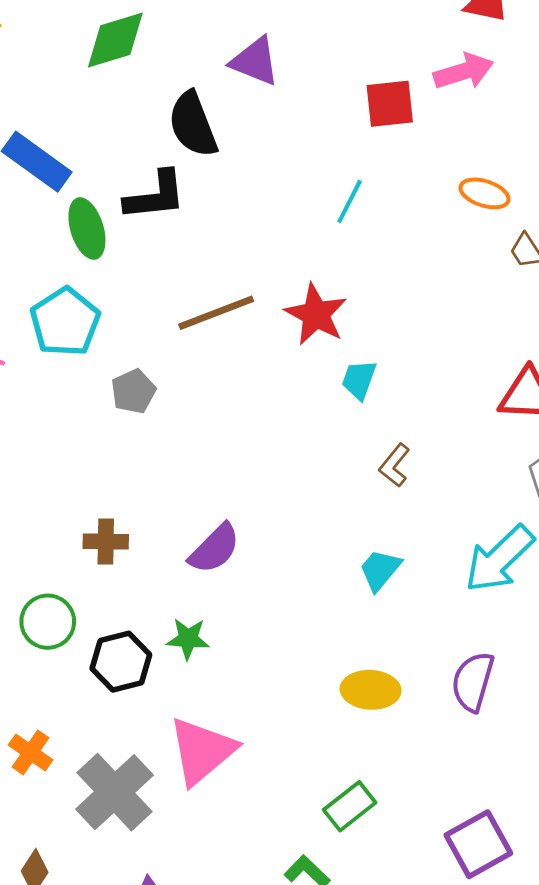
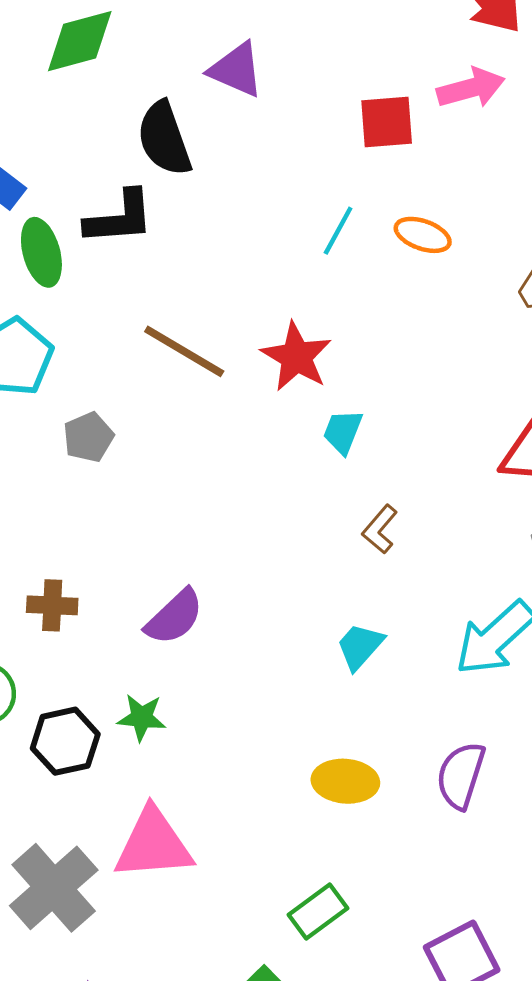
orange ellipse: (484, 193) -> (423, 235), moved
brown line: (216, 313) -> (184, 351), turned 50
pink triangle: (202, 751) -> (153, 844), turned 34

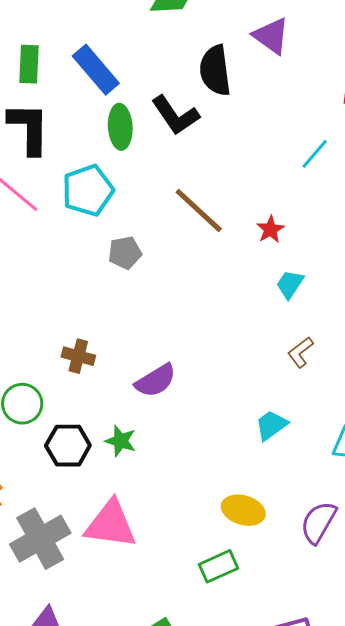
black L-shape: (119, 218) -> (175, 115), turned 48
red star: (296, 357) -> (270, 229), size x0.6
green rectangle: (318, 912) -> (219, 566), moved

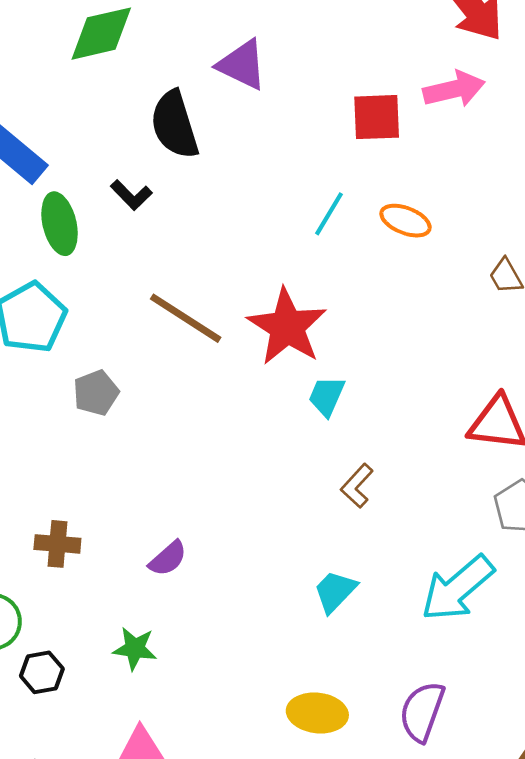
black L-shape: (175, 115) -> (131, 195), size x0.6
red star: (270, 229) -> (287, 327), size x2.0
purple semicircle: (156, 381) -> (168, 559), size x0.7
black hexagon: (68, 446) -> (42, 672), moved, size x0.7

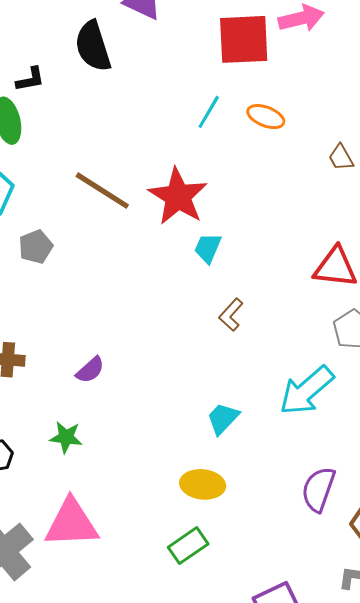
red square: (377, 117) -> (244, 39), size x1.4
black L-shape: (131, 195) -> (30, 79), moved, turned -56
cyan trapezoid: (335, 591) -> (223, 419), moved
purple semicircle: (422, 712) -> (318, 489), moved

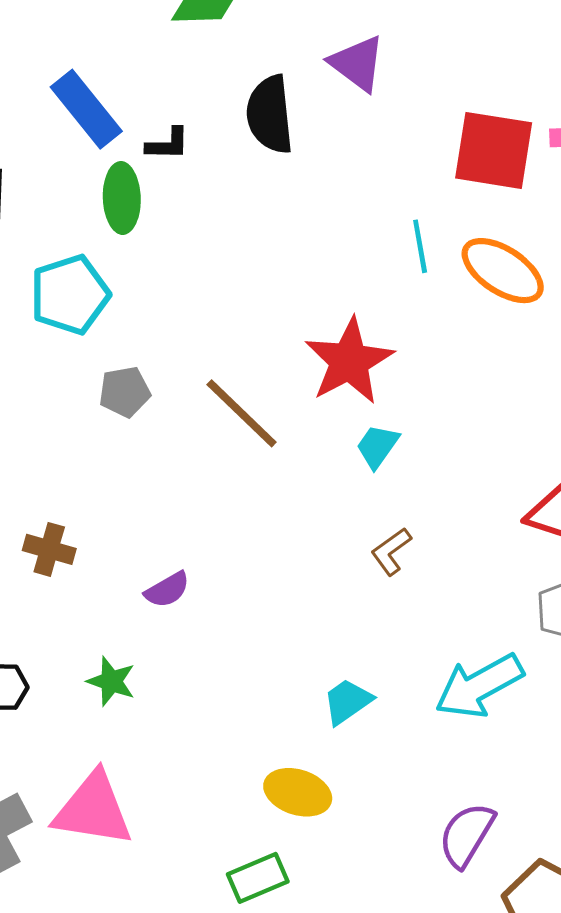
cyan line: (209, 112) -> (420, 246), turned -52
orange ellipse: (266, 117) -> (503, 271), size x1.5
brown line: (102, 191) -> (242, 413), moved

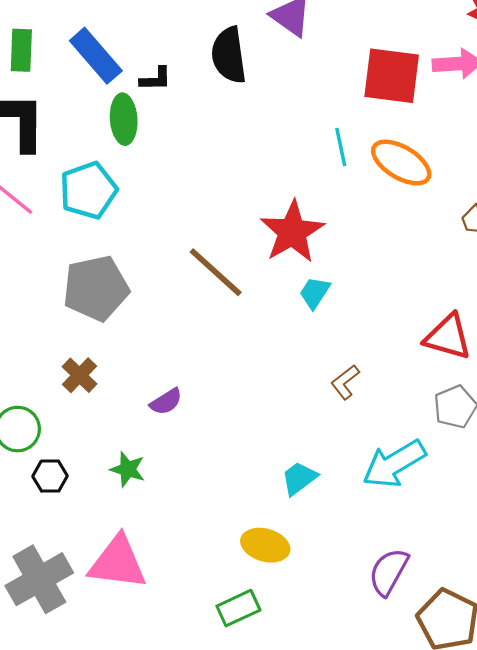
gray pentagon: (125, 392) -> (96, 288), moved, size x1.8
brown cross: (49, 549) -> (80, 375), turned 30
brown L-shape: (391, 551) -> (345, 382), moved

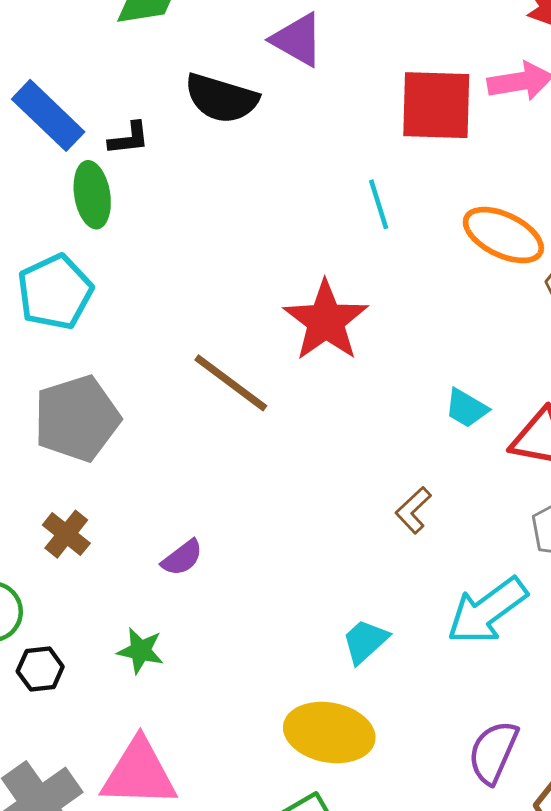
black semicircle: (229, 55) -> (221, 98), turned -60
orange ellipse: (401, 163) -> (503, 235), moved
cyan trapezoid: (315, 293) -> (466, 408), moved, turned -87
yellow ellipse: (265, 545) -> (329, 733), size x1.4

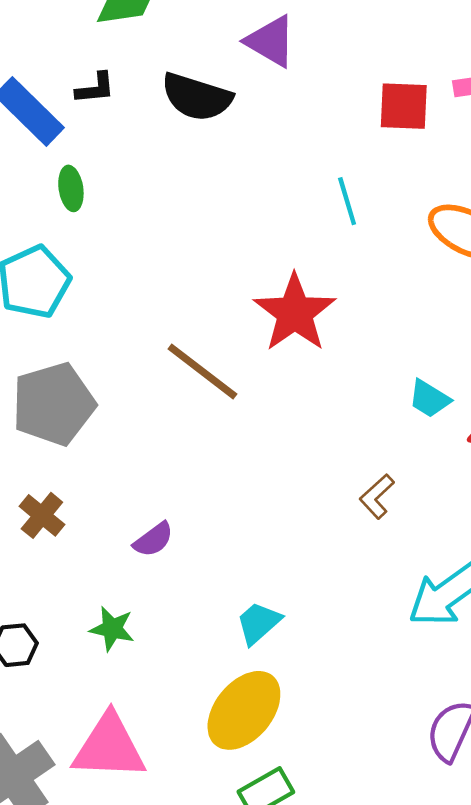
red square: (436, 105) -> (404, 106), size x0.7
black L-shape: (129, 138) -> (95, 88), moved
green ellipse: (92, 195) -> (71, 188), size x0.7
cyan trapezoid: (365, 641) -> (259, 623), moved
yellow ellipse: (329, 733) -> (244, 710), moved, turned -62

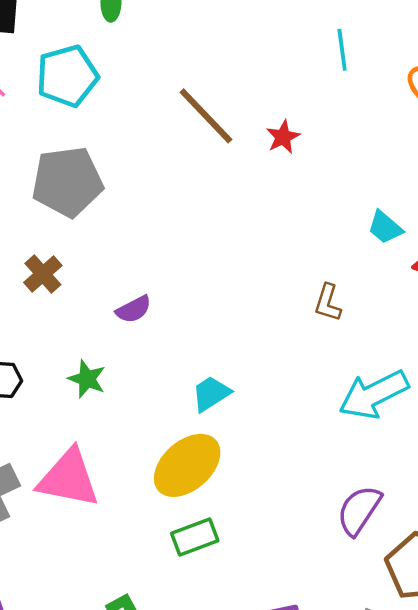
red star: (295, 313) -> (283, 137), size x0.5
brown line: (202, 372) -> (206, 116), moved
brown L-shape: (377, 496) -> (328, 303), turned -39

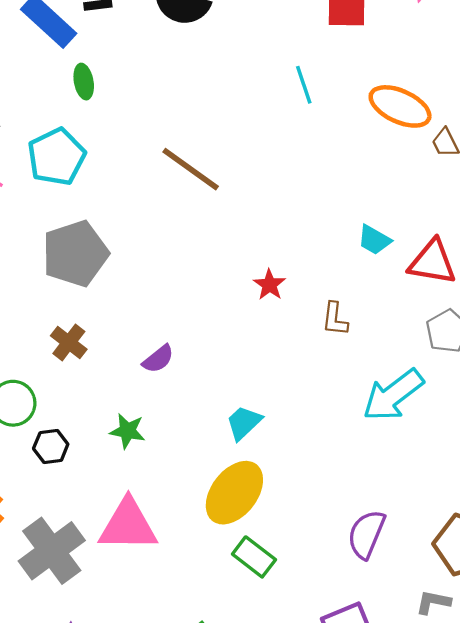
red star: (283, 137) -> (269, 285), moved
purple semicircle: (359, 510) -> (366, 534), moved
green rectangle: (195, 537) -> (254, 557), turned 69

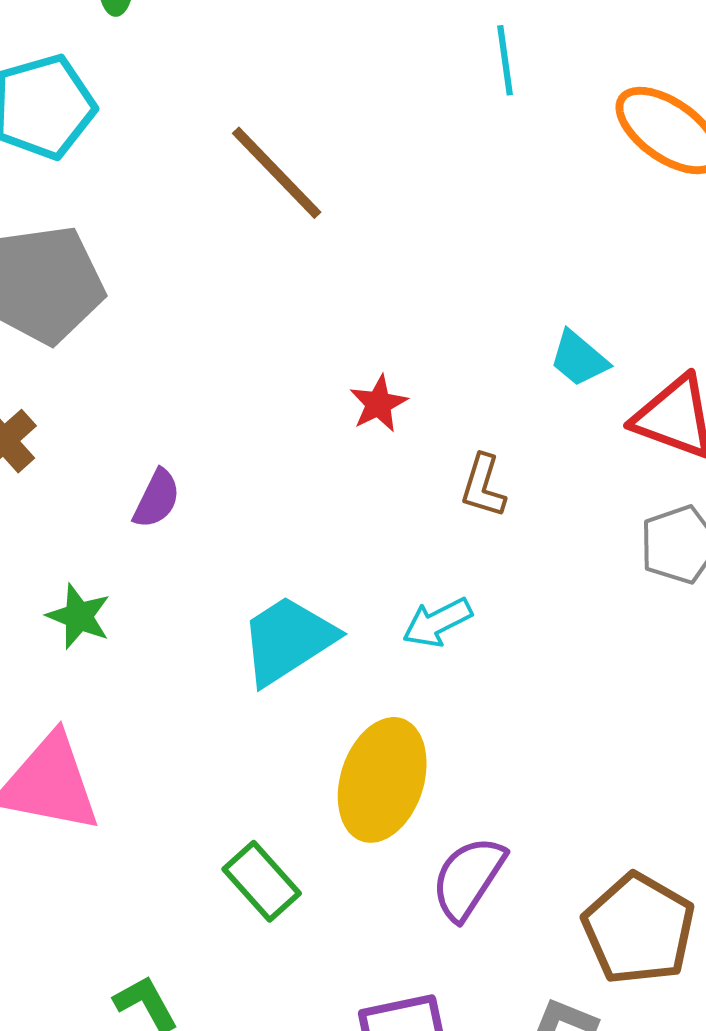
purple semicircle: (158, 359) -> (157, 499), turned -36
cyan arrow: (393, 395) -> (437, 622), moved, size x0.6
cyan trapezoid: (244, 423) -> (288, 640), size x1.5
yellow ellipse: (234, 493) -> (382, 780), moved, turned -30

